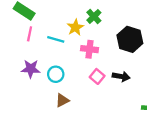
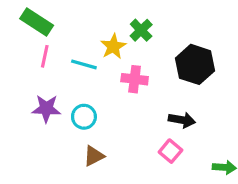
pink square: (97, 76) -> (170, 151), moved

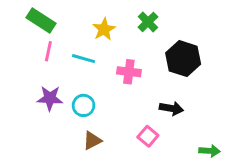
green cross: (141, 30) -> (148, 22), moved
yellow star: (113, 47) -> (104, 29), moved
pink square: (170, 151) -> (148, 136), moved

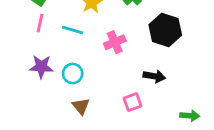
pink cross: (129, 72) -> (115, 42), turned -30
pink square: (148, 136) -> (133, 102), turned 30
brown triangle: (92, 141) -> (81, 106), turned -42

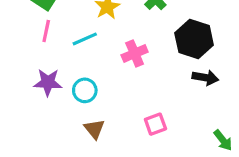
cyan line: (73, 30) -> (85, 39), turned -40
black arrow: (154, 76) -> (205, 78), moved
green arrow: (190, 116) -> (223, 140), turned 48

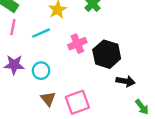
black hexagon: (194, 39) -> (107, 54), moved
black arrow: (205, 78) -> (125, 81), moved
pink square: (155, 124) -> (77, 102), moved, size x1.5

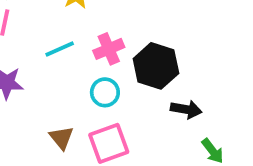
cyan line: (41, 33) -> (60, 49), moved
cyan circle: (41, 71) -> (105, 92), moved

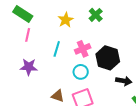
cyan line: (60, 49) -> (57, 49), turned -49
brown triangle: (62, 138) -> (58, 96), turned -32

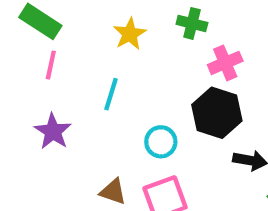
green cross: (96, 15) -> (192, 23), turned -32
pink cross: (83, 49) -> (225, 63), moved
purple star: (29, 67) -> (53, 131), turned 30

